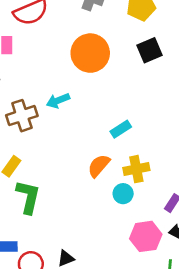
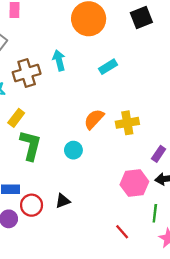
cyan arrow: (58, 101) -> (59, 60), turned 96
cyan rectangle: (121, 129) -> (108, 67), moved
cyan circle: (123, 194) -> (73, 150), moved

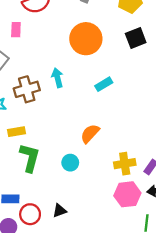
yellow rectangle: (16, 118) -> (16, 132), turned 42
yellow cross: (127, 123) -> (125, 164), moved

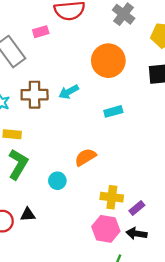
pink rectangle: (16, 30) -> (41, 32), turned 56
cyan arrow: (57, 78) -> (69, 92), turned -120
black triangle: (60, 211) -> (28, 215), moved

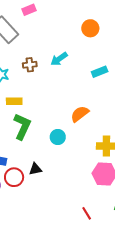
orange circle: (108, 61) -> (90, 28), size x0.6
brown cross: (35, 95) -> (30, 65), size x0.6

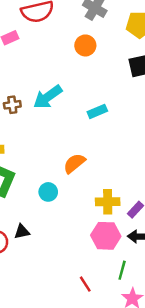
orange circle: (90, 28) -> (85, 45), moved
cyan arrow: (59, 59) -> (48, 97), size x1.4

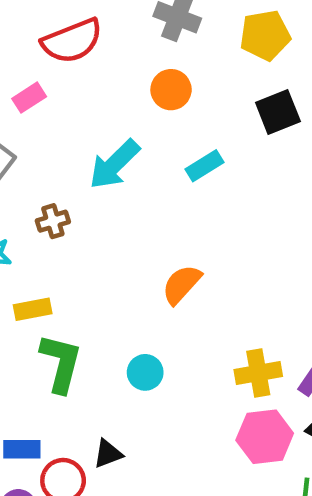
cyan arrow: (48, 97) -> (114, 164), moved
cyan rectangle: (97, 111) -> (205, 166), moved
orange semicircle: (74, 163) -> (182, 284), moved

